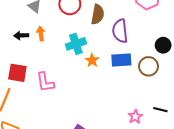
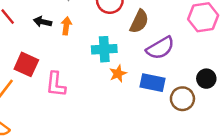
purple semicircle: (120, 31) -> (160, 48), turned -130

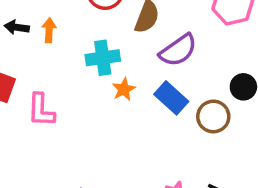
blue rectangle: (153, 83) -> (171, 98), turned 35

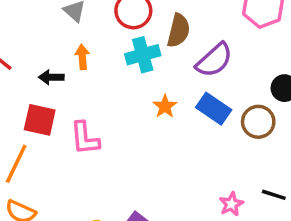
black arrow: (17, 27) -> (51, 77), moved
cyan cross: (103, 58) -> (143, 55), moved

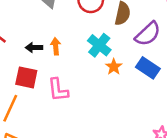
cyan cross: (143, 55) -> (99, 45), moved, turned -35
orange arrow: (82, 57) -> (56, 46), moved

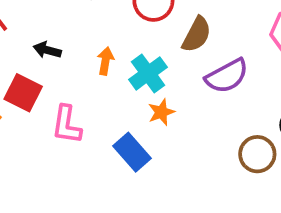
orange arrow: (56, 46) -> (105, 61), moved
blue rectangle: (148, 68) -> (132, 152), moved

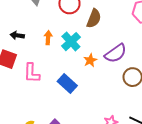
purple semicircle: (227, 76) -> (116, 53), moved
orange star: (161, 112) -> (90, 60), moved

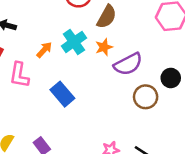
orange arrow: (48, 38) -> (44, 50), moved, turned 32
orange star: (90, 60) -> (104, 47), moved

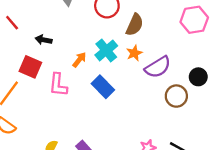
blue rectangle: (62, 94) -> (103, 87), moved

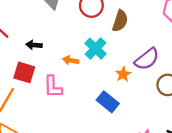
orange star: (134, 53) -> (123, 74), moved
orange arrow: (79, 60) -> (71, 60), turned -112
blue rectangle: (103, 87) -> (108, 102), moved

